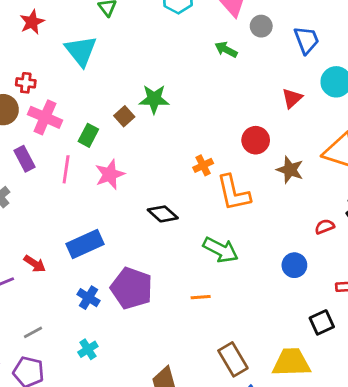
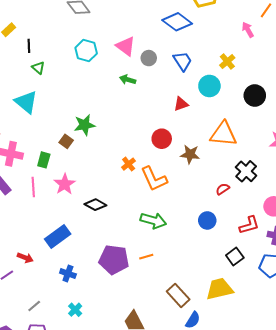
red triangle: (292, 98) -> (181, 104), turned 35
black diamond: (163, 214) -> (95, 205), moved
purple pentagon: (132, 288) -> (114, 260), moved

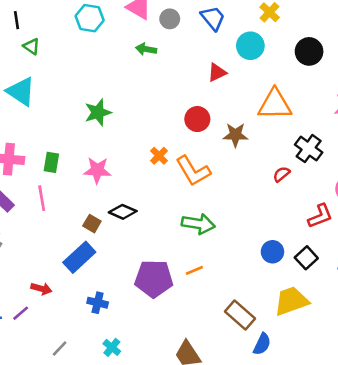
brown square: (66, 141) -> (92, 224), moved
pink star: (65, 184) -> (97, 170), moved, turned -30
blue circle: (207, 220) -> (272, 252), moved

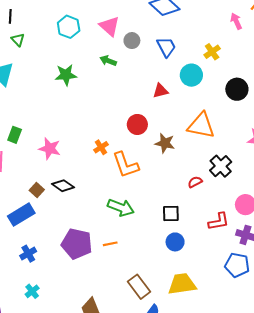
green star: (98, 112) -> (66, 75), moved
black square: (306, 258) -> (171, 214), moved, turned 30
blue cross: (98, 303) -> (28, 254), turned 35

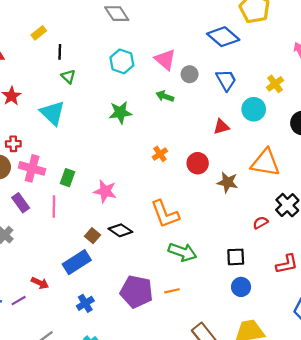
orange cross: (101, 147) -> (160, 154), moved
orange L-shape: (125, 165) -> (165, 214), moved

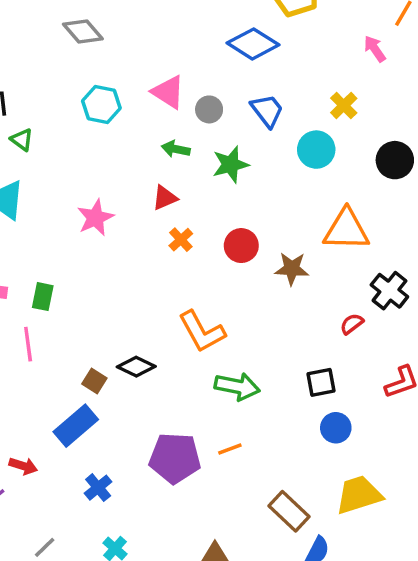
green star: (120, 113) -> (230, 165), moved
red triangle: (221, 127) -> (165, 198), moved
pink star: (105, 191) -> (95, 218), moved, turned -30

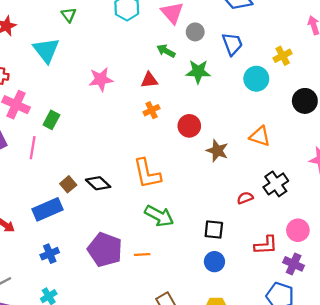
orange triangle: (346, 230) -> (260, 136), size x0.7

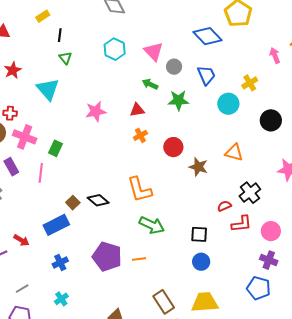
red L-shape: (266, 245) -> (241, 224), moved

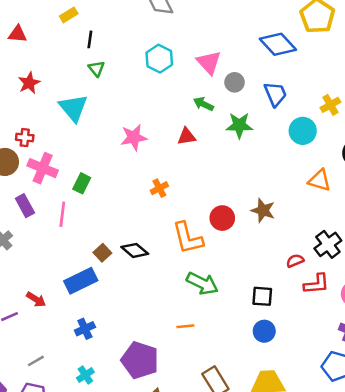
orange cross: (140, 135) -> (159, 188), moved
red circle: (173, 147) -> (222, 218), moved
orange triangle: (234, 153) -> (319, 180), moved
purple pentagon: (107, 257) -> (140, 360), moved

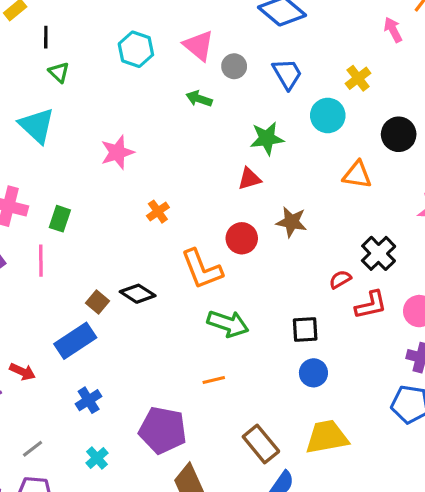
green star: (239, 125) -> (267, 138), moved
red triangle: (187, 136) -> (249, 179), moved

